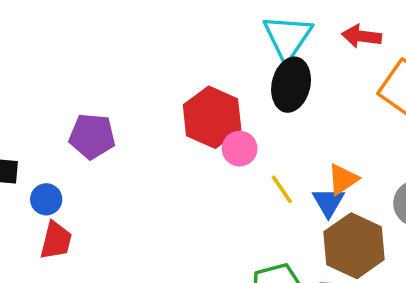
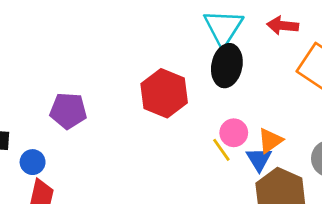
pink circle: (240, 149) -> (234, 133), moved

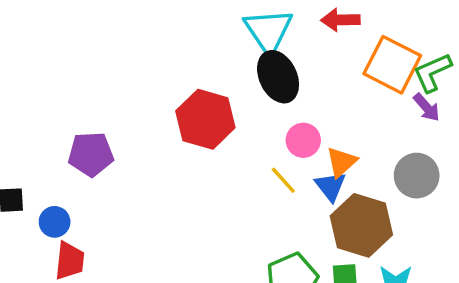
black ellipse: (227, 66) -> (278, 77), turned -30
pink circle: (234, 133) -> (303, 140), moved

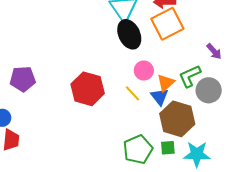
orange square: (392, 65) -> (167, 24), moved, turned 36
green L-shape: (432, 72) -> (190, 76), moved
red hexagon: (205, 119) -> (88, 89), moved

